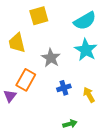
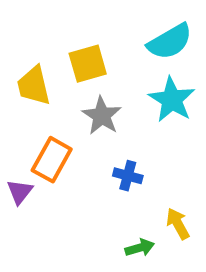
yellow square: (39, 16) -> (88, 64), moved
blue cross: (64, 88) -> (128, 176), turned 32
yellow arrow: (89, 95) -> (178, 224), moved

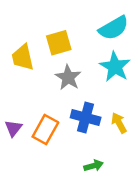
orange rectangle: (52, 160) -> (45, 130), moved
blue cross: (128, 176) -> (86, 118), size x1.5
yellow arrow: (178, 224) -> (119, 123), moved

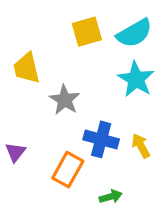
yellow square: (59, 43) -> (87, 32), moved
gray star: (68, 77) -> (65, 100), moved
orange rectangle: (45, 130) -> (68, 170), moved

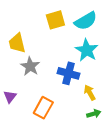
gray star: (65, 100) -> (30, 66), moved
blue cross: (101, 139) -> (69, 73), moved
green arrow: (111, 197) -> (94, 114), moved

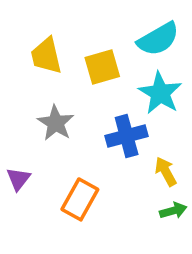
yellow square: (55, 20) -> (102, 67), moved
yellow trapezoid: (17, 43) -> (46, 56), moved
blue cross: (69, 73) -> (127, 136), turned -30

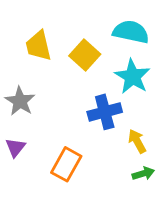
cyan semicircle: (158, 39) -> (131, 32), turned -138
yellow square: (102, 67) -> (85, 55), turned -32
gray star: (56, 123) -> (20, 101), moved

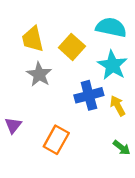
gray star: (20, 101) -> (39, 74), moved
yellow arrow: (137, 141) -> (118, 106), moved
green arrow: (143, 174) -> (122, 148), turned 54

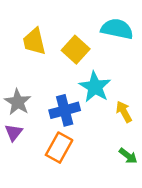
cyan star: (112, 65) -> (95, 87), moved
gray star: (39, 74) -> (18, 102), moved
blue cross: (89, 95) -> (65, 110), moved

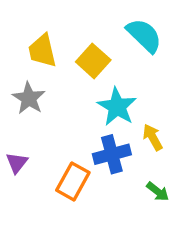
cyan semicircle: (117, 29) -> (144, 35), turned 32
gray star: (18, 102) -> (29, 98), moved
blue cross: (65, 110) -> (112, 154), moved

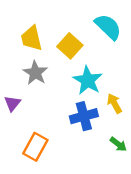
gray star: (29, 98) -> (35, 73), moved
purple triangle: (17, 163) -> (12, 103), moved
orange rectangle: (73, 181) -> (35, 147), moved

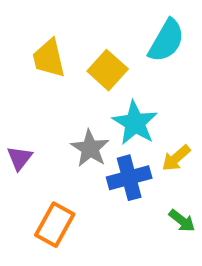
cyan semicircle: (108, 27) -> (166, 41), turned 76
gray star: (35, 73) -> (90, 148), moved
yellow arrow: (114, 103) -> (176, 158), turned -102

